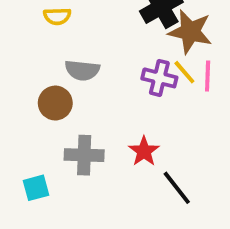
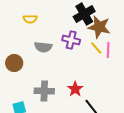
purple cross: (159, 78) -> (71, 40), moved
brown circle: (55, 103) -> (14, 63), moved

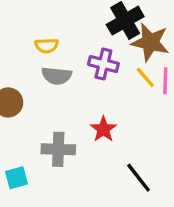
yellow semicircle: (30, 19) -> (47, 46), moved
red star: (75, 89) -> (103, 129), moved

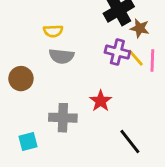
brown star: (150, 42) -> (140, 28), size x0.6
purple cross: (103, 64) -> (117, 52), moved

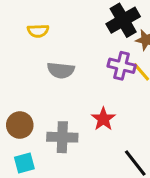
yellow semicircle: (53, 31) -> (38, 31), moved
brown circle: (21, 79) -> (20, 125), moved

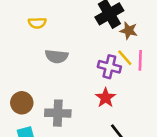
purple cross: (122, 66) -> (109, 67), moved
red star: (103, 119) -> (106, 98), moved

